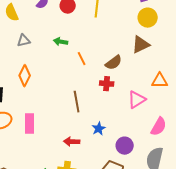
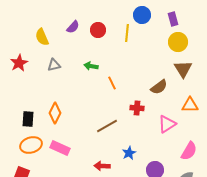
brown triangle: (141, 45) -> (183, 69), moved, turned -36
brown semicircle: (114, 63) -> (159, 87), moved
orange diamond: (25, 76) -> (55, 113), moved
brown line: (77, 102) -> (107, 126), turned 70
pink rectangle: (30, 124) -> (60, 148), turned -66

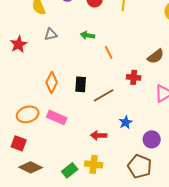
red star: (19, 63) -> (19, 44), moved
black rectangle: (28, 119) -> (81, 84), moved

